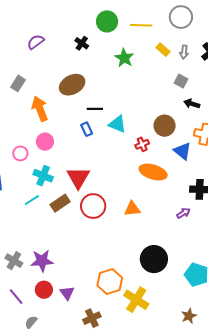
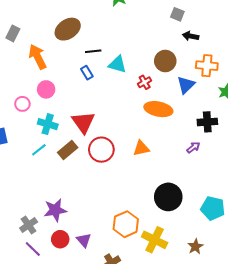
blue triangle: (182, 151) -> (186, 85), turned 42
gray cross: (14, 261) -> (29, 225), moved, turned 30
brown star: (189, 316) -> (195, 247), moved

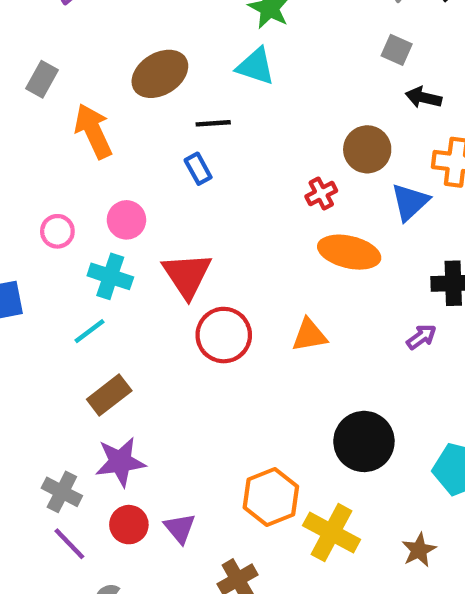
cyan triangle: (118, 64) -> (256, 66), moved
pink circle: (46, 89) -> (126, 220), moved
brown rectangle: (68, 150) -> (109, 395), moved
gray cross: (29, 225) -> (62, 492), turned -30

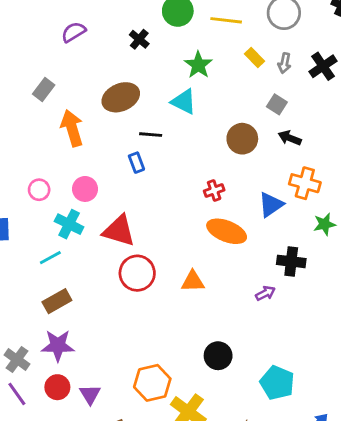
brown circle: (367, 149) -> (242, 139), moved
red triangle: (187, 275) -> (119, 231), turned -48
black circle: (364, 441) -> (218, 356), size x0.7

